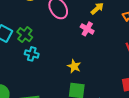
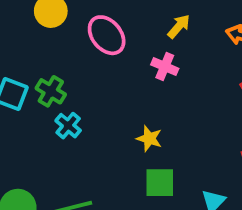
cyan cross: (32, 54) -> (68, 126), turned 32

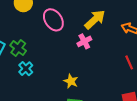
yellow arrow: (179, 26) -> (95, 20), size x1.5
pink cross: (165, 67) -> (84, 41), turned 32

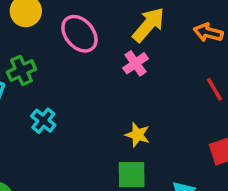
green cross: (18, 48) -> (22, 71), moved, turned 35
yellow star: (71, 81) -> (138, 135), moved

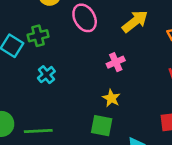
pink cross: (135, 63) -> (116, 62), moved

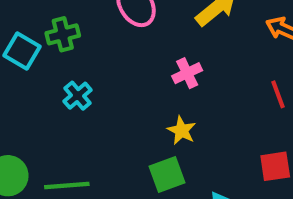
green square: (102, 126) -> (167, 175), turned -30

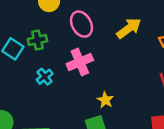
pink cross: (187, 73) -> (80, 62), moved, size x1.5

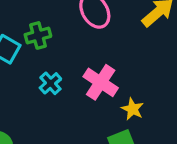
pink cross: (80, 62) -> (101, 82), moved, turned -30

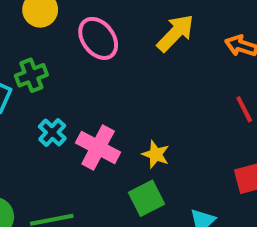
pink cross: (101, 82) -> (98, 148), moved

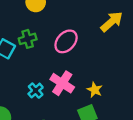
pink ellipse: (98, 38) -> (66, 41), moved, turned 75
cyan cross: (52, 132) -> (36, 91), moved

